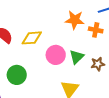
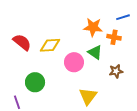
green triangle: (77, 57) -> (95, 52), moved, turned -42

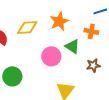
orange star: (93, 27) -> (59, 21), moved, turned -30
yellow diamond: (50, 45) -> (27, 27), moved

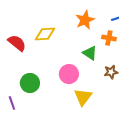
orange star: (59, 21) -> (85, 20), moved
pink circle: (51, 56) -> (69, 74), moved

